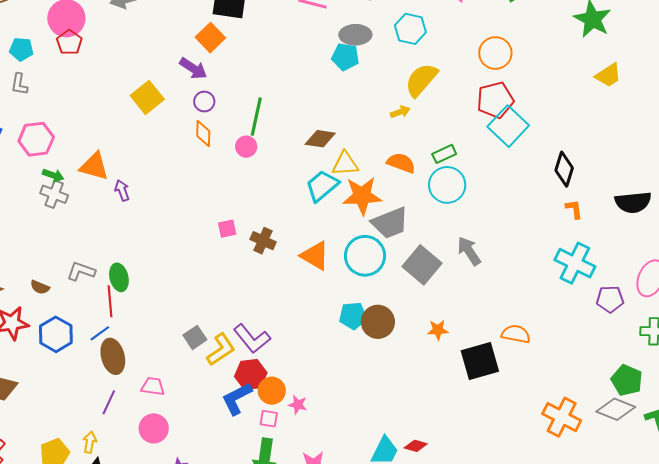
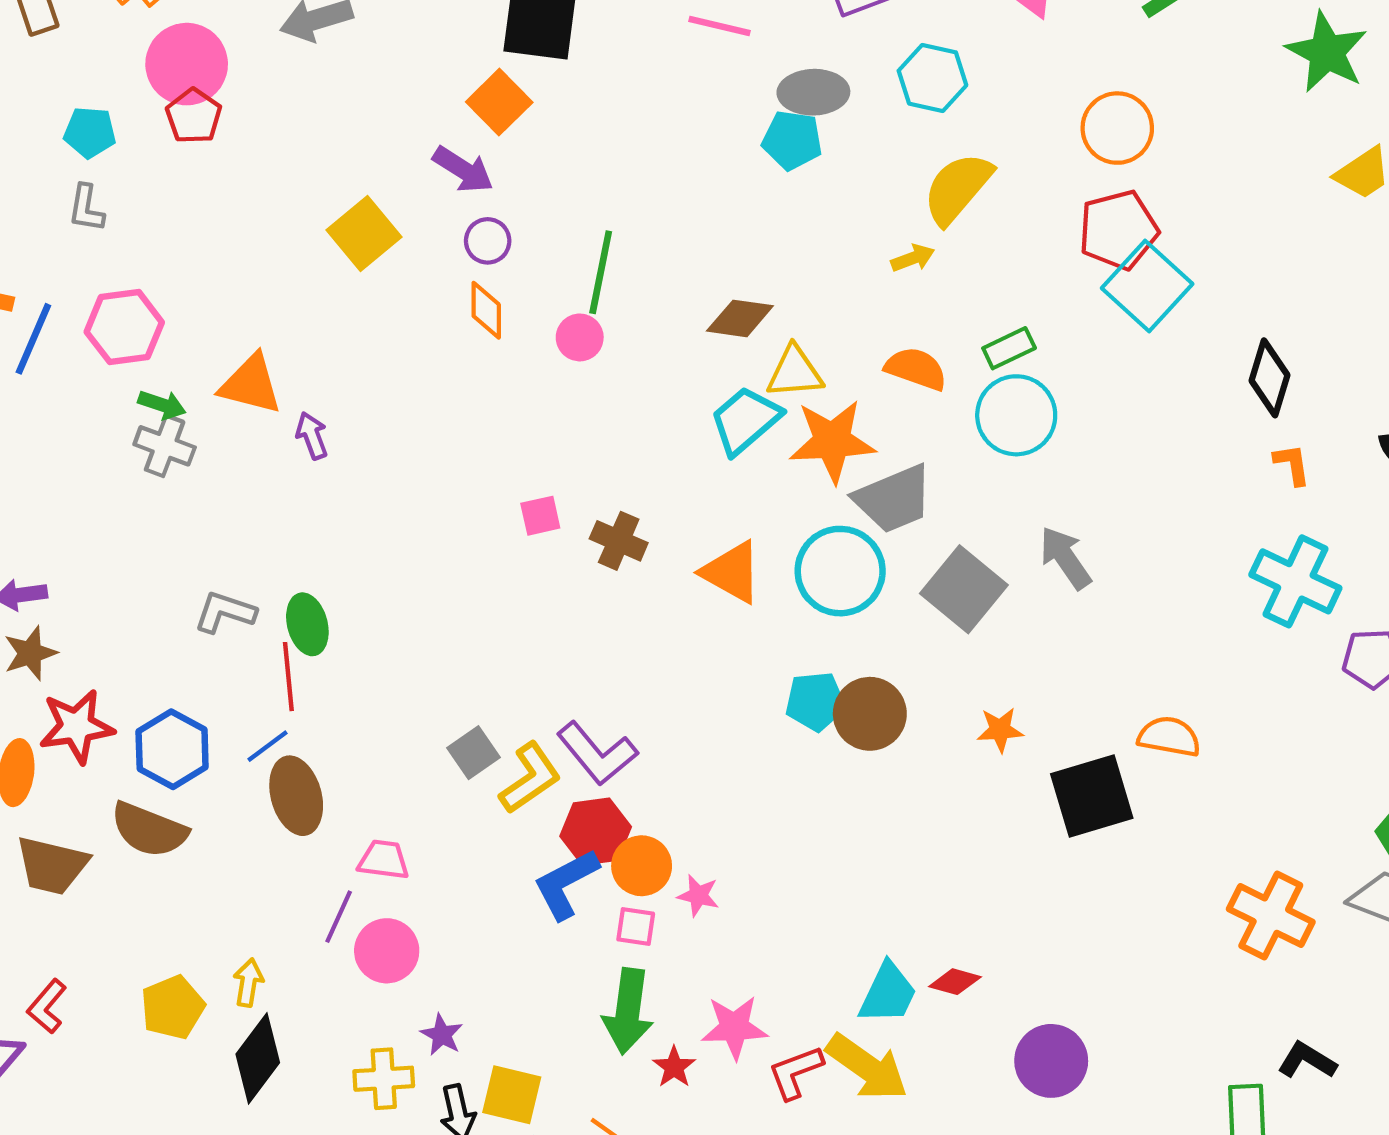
brown semicircle: (40, 287) -> (149, 830), moved, size x1.8
purple line: (109, 402) -> (339, 917), moved

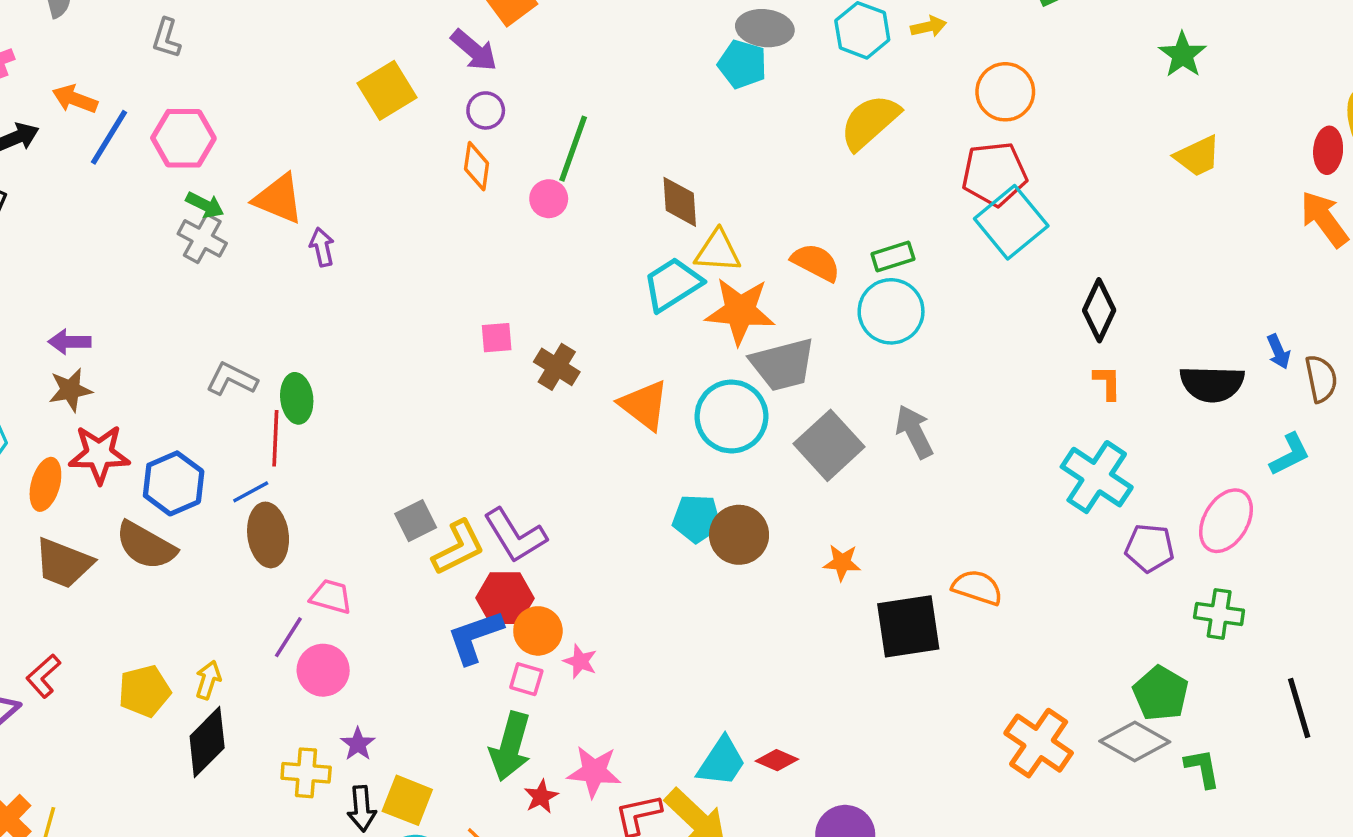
green star: (1327, 52) -> (1183, 55), size x0.7
yellow arrow: (913, 258) -> (929, 27), moved
brown diamond: (740, 318) -> (680, 202), turned 70

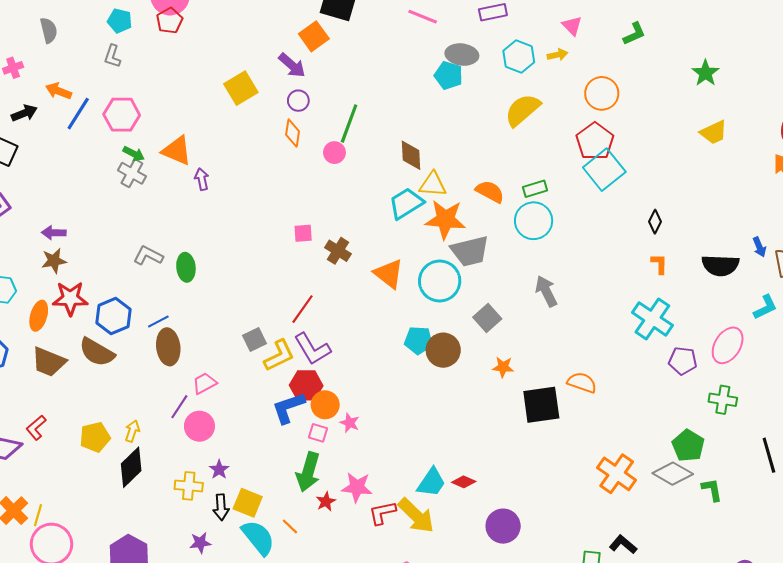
red pentagon: (994, 174) -> (595, 141), turned -30
black diamond: (1099, 310) -> (655, 222), size x0.7
red line: (275, 438) -> (303, 309), moved, turned 32
gray square: (829, 445) -> (487, 318), moved, size x0.7
pink trapezoid: (331, 597) -> (205, 383), turned -45

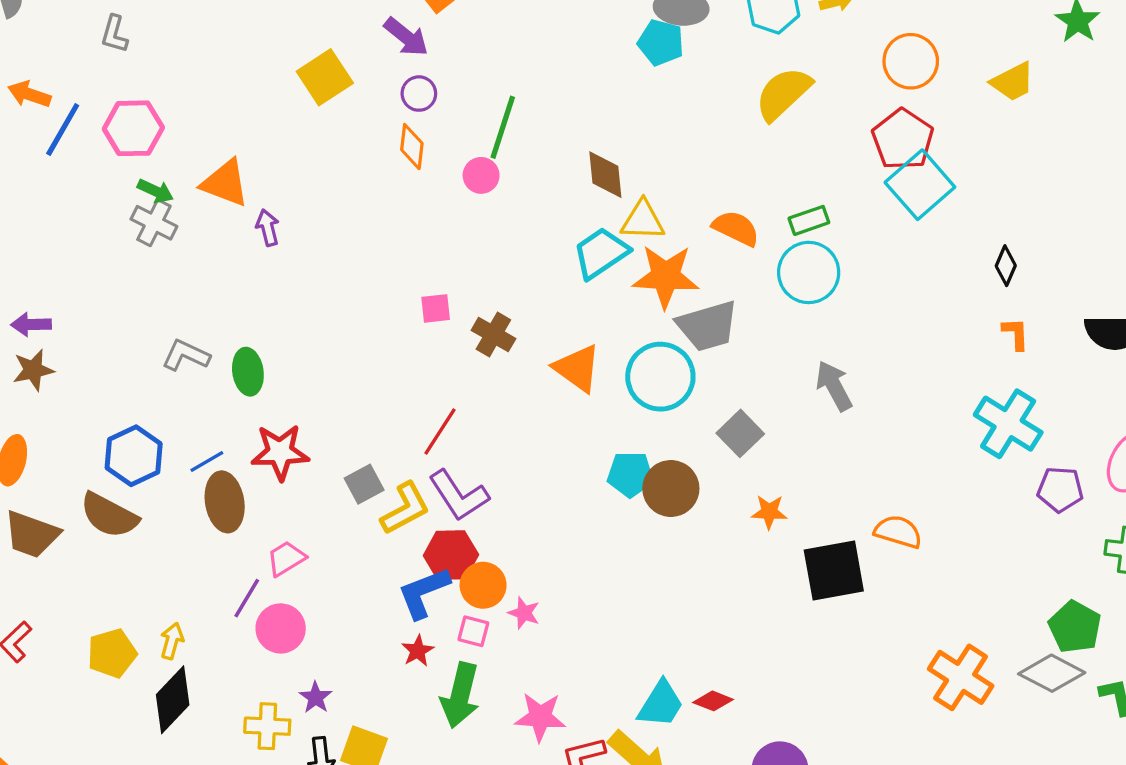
yellow trapezoid: (714, 132) -> (1013, 82), moved
red star: (70, 298) -> (280, 452), moved
red star: (326, 502) -> (418, 651), moved

